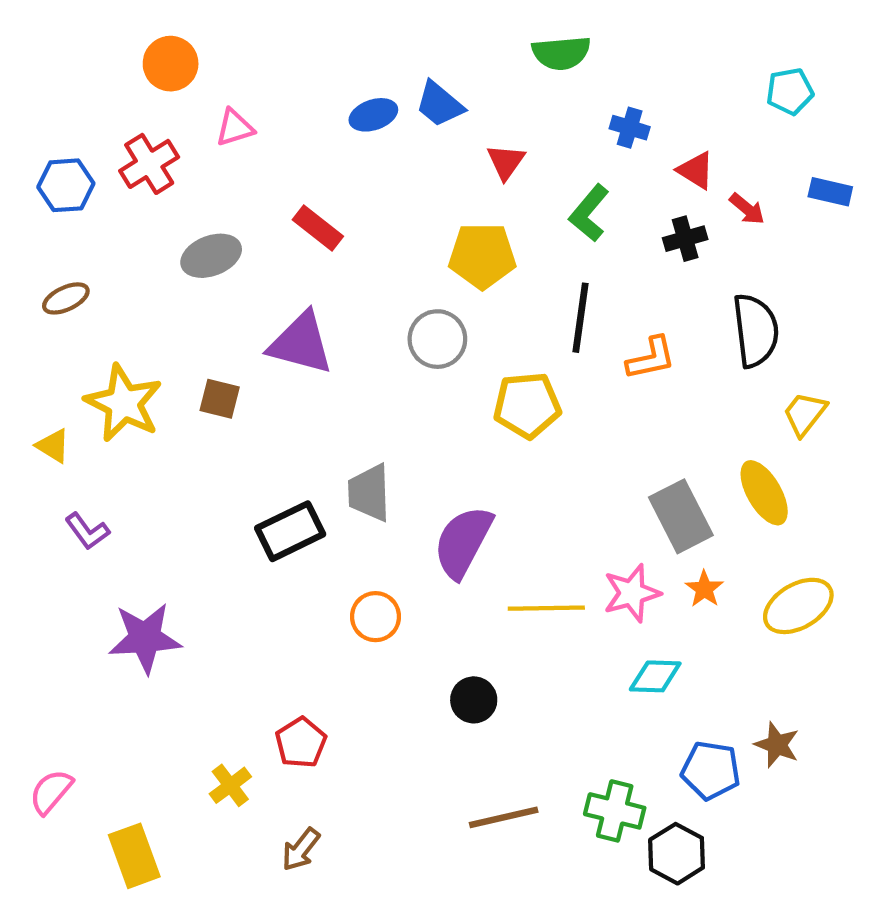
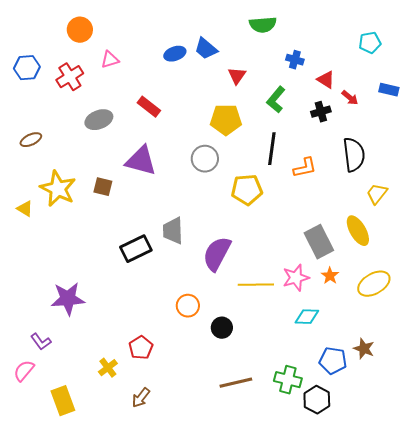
blue hexagon: (66, 185) -> (27, 68), moved
purple L-shape: (87, 531) -> (41, 342), moved
orange circle: (376, 617) -> (188, 306), moved

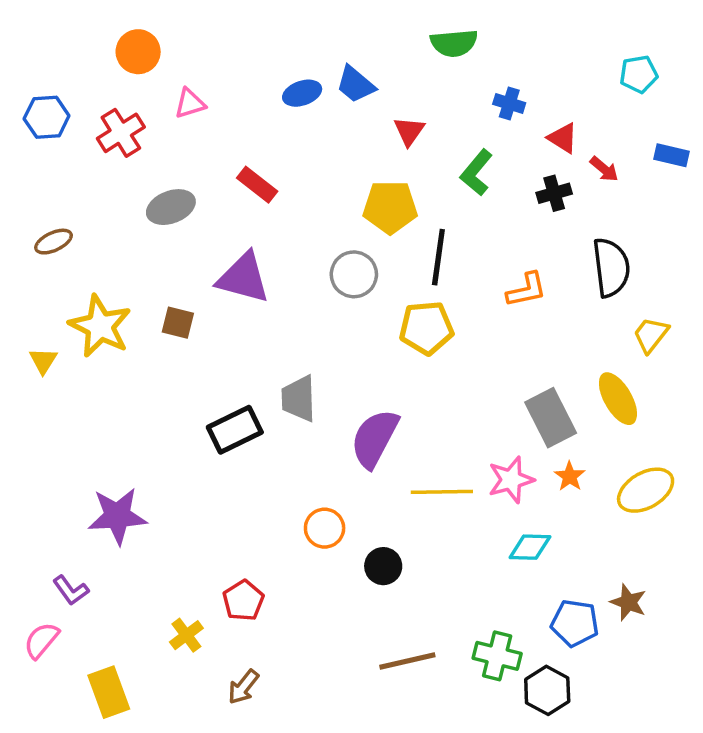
black line: (272, 149) -> (438, 257), moved
yellow triangle: (25, 209) -> (43, 361), turned 30

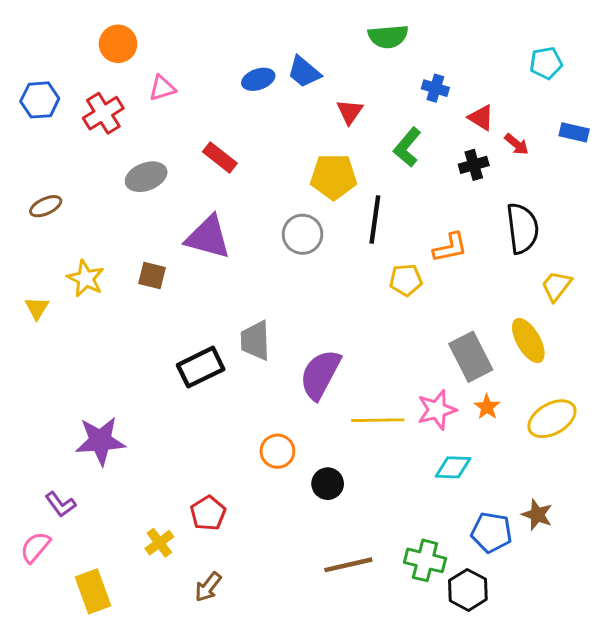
yellow star: (100, 326) -> (86, 279), size x0.7
yellow pentagon: (426, 328) -> (406, 280), moved, size x0.7

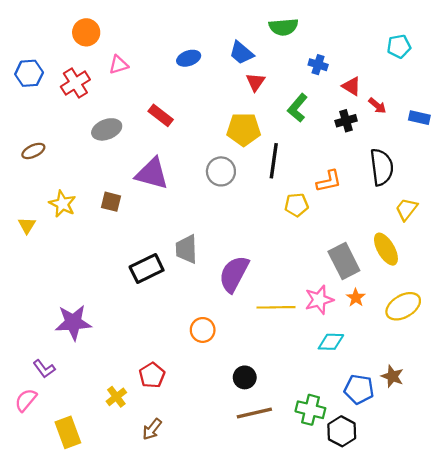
blue trapezoid: (304, 72) -> (241, 53), moved
blue rectangle: (574, 132) -> (419, 118), moved
black circle: (328, 484) -> (245, 377), moved

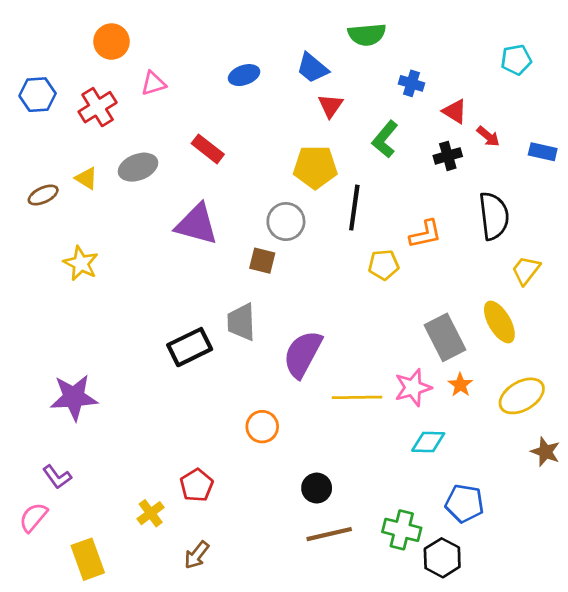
brown square: (111, 202) -> (262, 261), moved
yellow triangle: (27, 225) -> (86, 178), moved, turned -30
purple star: (73, 322) -> (74, 397), moved
brown star: (392, 376) -> (545, 452), moved

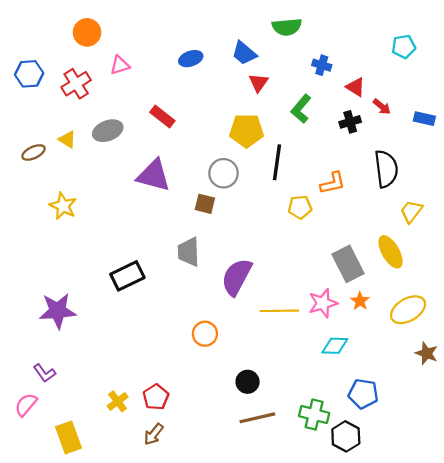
black rectangle: (190, 347) -> (127, 276), moved
red pentagon: (197, 485) -> (156, 397), moved

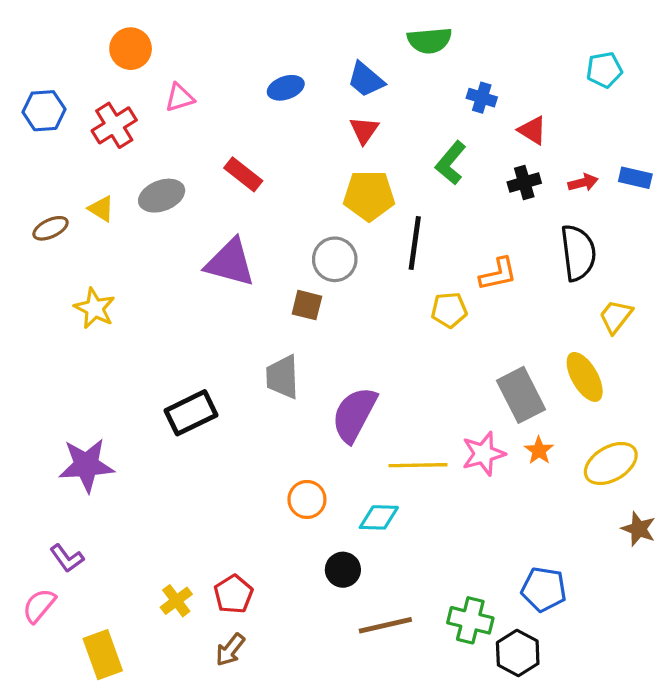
red triangle: (258, 83) -> (364, 130), moved
red arrow: (382, 107) -> (583, 183), moved, turned -54
cyan diamond: (335, 346) -> (379, 517), moved
black circle: (248, 382) -> (343, 570), moved

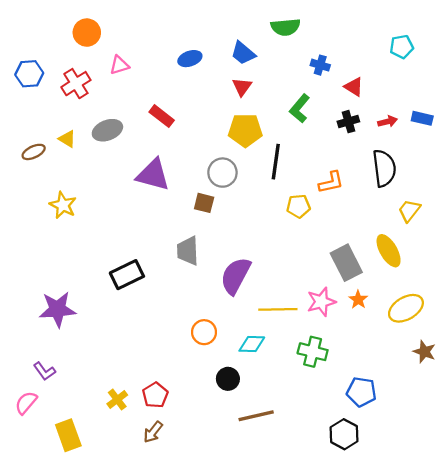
green cross: (470, 620) -> (313, 352), moved

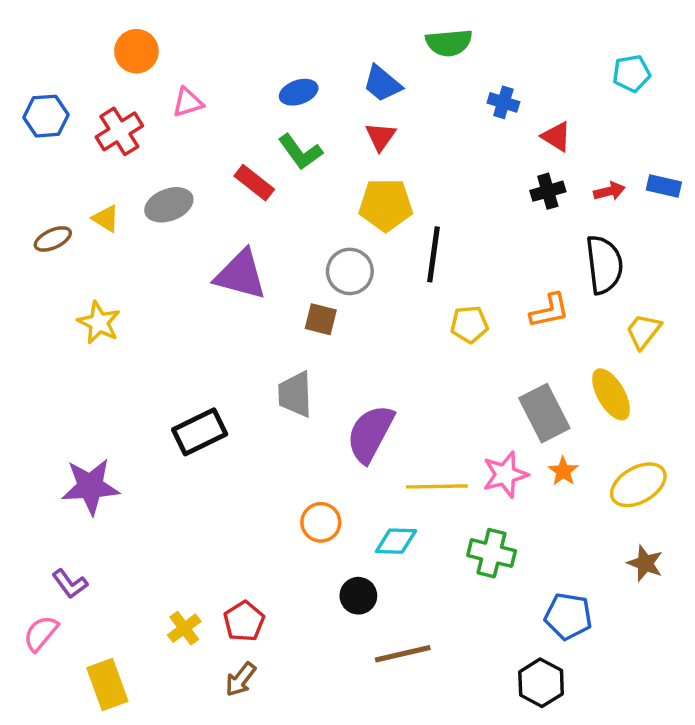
green L-shape: (300, 109) -> (300, 152), moved, turned -76
orange L-shape: (331, 182) -> (550, 311), moved
brown star: (424, 352) -> (645, 563), moved

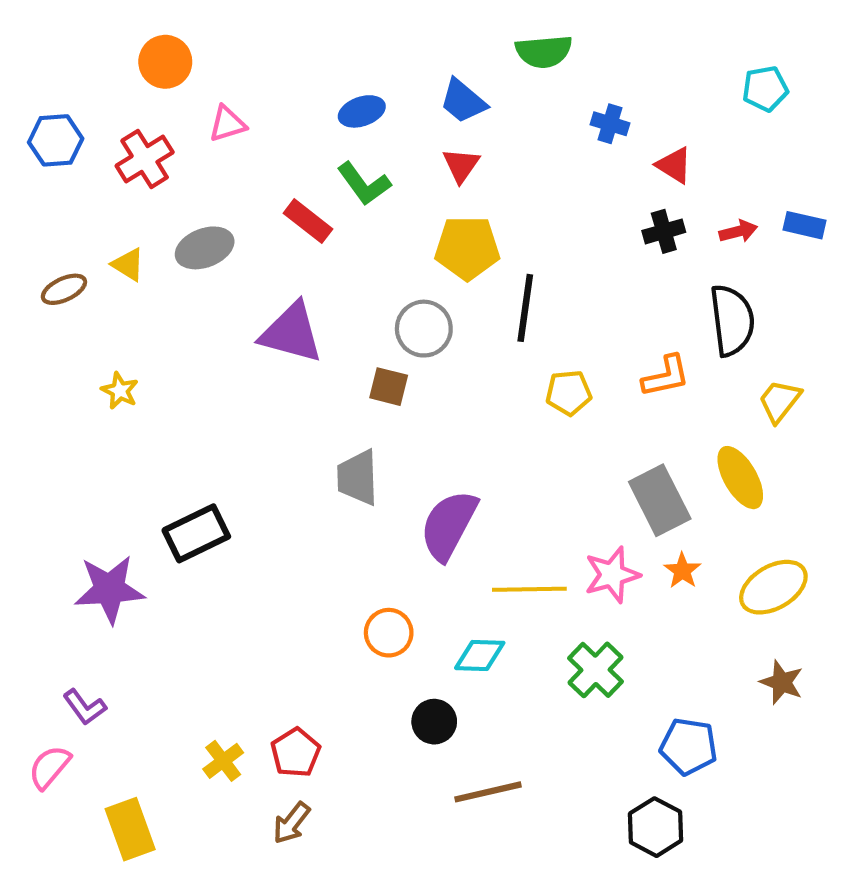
yellow star: (99, 323) -> (120, 391), size x0.7
black rectangle: (200, 432) -> (196, 533), moved
green cross: (492, 553) -> (596, 670), turned 30

